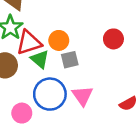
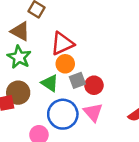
red circle: (113, 39) -> (94, 85), moved
red triangle: (29, 43) -> (62, 43), moved

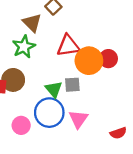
orange circle: (65, 64) -> (89, 61), moved, size x1.5
green triangle: (50, 83) -> (54, 89), moved
red circle: (94, 85) -> (108, 59), moved

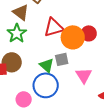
pink triangle: (78, 119) -> (84, 75), moved

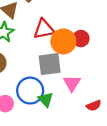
gray square: (62, 59) -> (50, 64), size x1.6
green triangle: (47, 65) -> (46, 99), moved

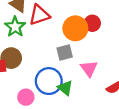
red triangle: (44, 29) -> (39, 15), moved
gray square: (50, 64) -> (65, 52), size x0.7

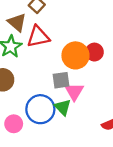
pink triangle: (89, 69) -> (74, 92), moved
green triangle: (65, 88) -> (63, 107), moved

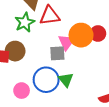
gray square: (61, 80) -> (57, 53), moved
pink triangle: (74, 92) -> (66, 42), moved

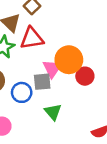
red circle: (98, 34) -> (85, 76), moved
blue circle: (46, 80) -> (22, 92), moved, size x0.7

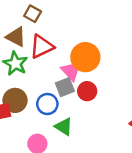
red circle: (85, 76) -> (87, 91), moved
green triangle: (53, 112) -> (64, 127), moved

